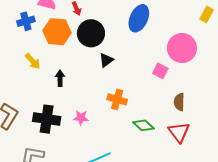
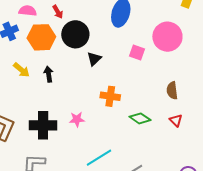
pink square: (160, 71) -> (137, 53), moved
black arrow: (60, 78) -> (49, 74), moved
red triangle: (179, 132) -> (176, 120), size x0.6

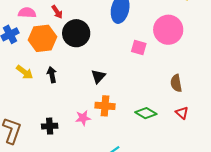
black triangle: (94, 59) -> (98, 76), moved
orange cross: (110, 96) -> (105, 106), moved
black cross: (43, 125) -> (50, 126), size x0.6

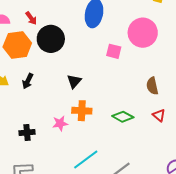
black arrow: (52, 75) -> (28, 81), turned -140

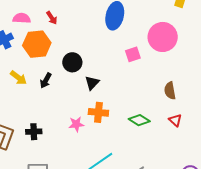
black circle: (51, 39) -> (72, 62), moved, size x0.7
pink square: (114, 51) -> (133, 54), turned -35
black cross: (27, 132) -> (34, 132), moved

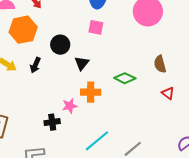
pink square: (133, 54) -> (96, 27), moved, turned 35
green diamond: (139, 120) -> (125, 78), moved
black cross: (34, 132) -> (52, 122), moved

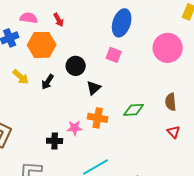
green diamond: (125, 78) -> (134, 110), turned -40

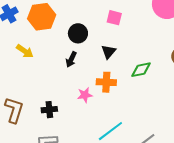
black arrow: (48, 82) -> (71, 59), moved
black triangle: (94, 88) -> (109, 52), moved
black cross: (55, 141) -> (49, 110), moved

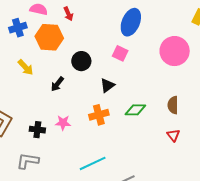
black arrow: (71, 59) -> (57, 84), moved
orange cross: (106, 82) -> (99, 115), turned -30
pink star: (85, 95) -> (63, 123), moved

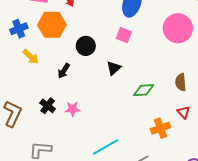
blue cross: (18, 28) -> (19, 29), moved
orange cross: (99, 115) -> (160, 128), moved
black cross: (37, 130) -> (48, 106), moved, turned 35

